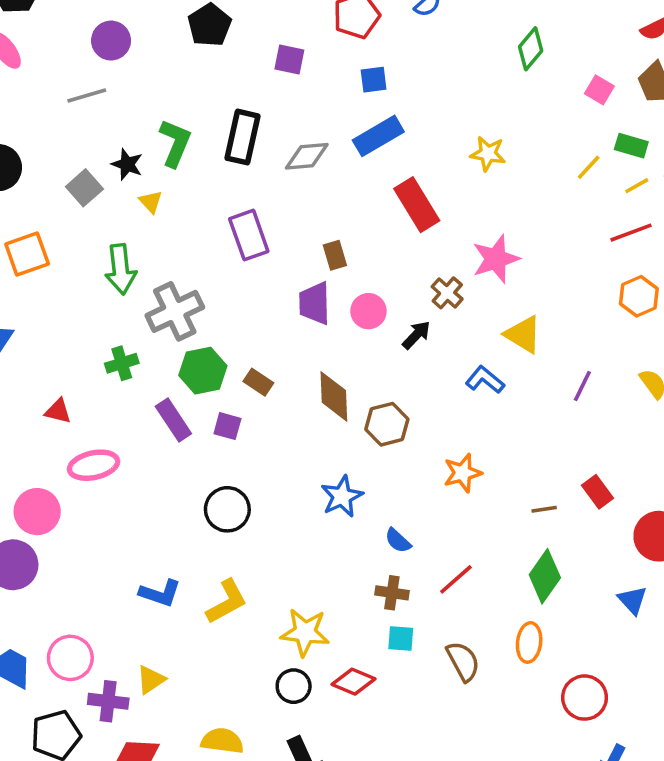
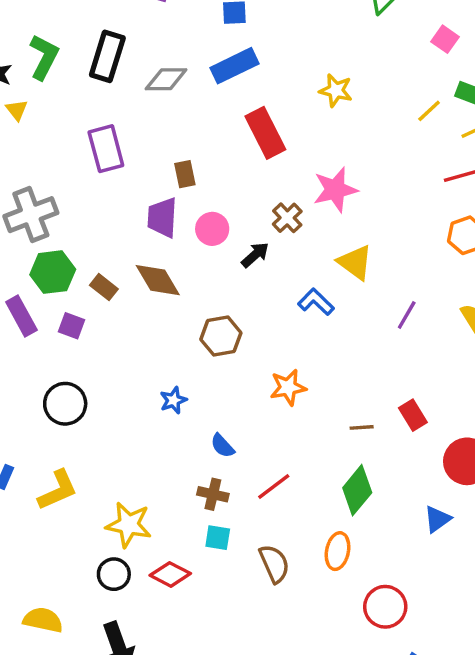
brown diamond: (334, 396) -> (158, 280), moved, turned -33
blue star: (342, 496) -> (173, 400), size x0.7
blue triangle: (632, 600) -> (437, 519), turned 32

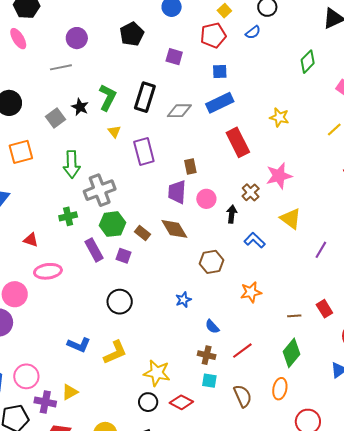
yellow triangle: (17, 110) -> (114, 132), moved
black arrow: (255, 255) -> (232, 214), turned -42
blue L-shape: (316, 302) -> (255, 240), moved

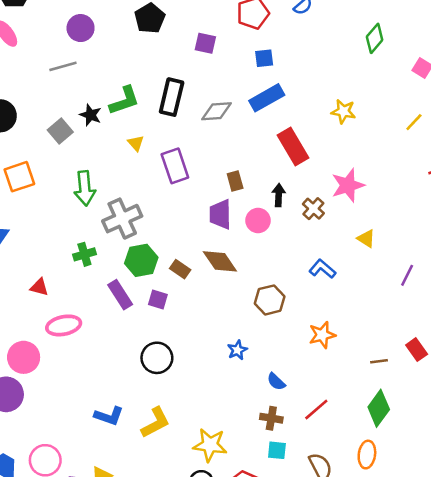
green L-shape: (107, 97) -> (124, 101), turned 48
black arrow: (232, 214) -> (279, 195), moved
yellow triangle: (291, 219) -> (366, 239), size x0.7

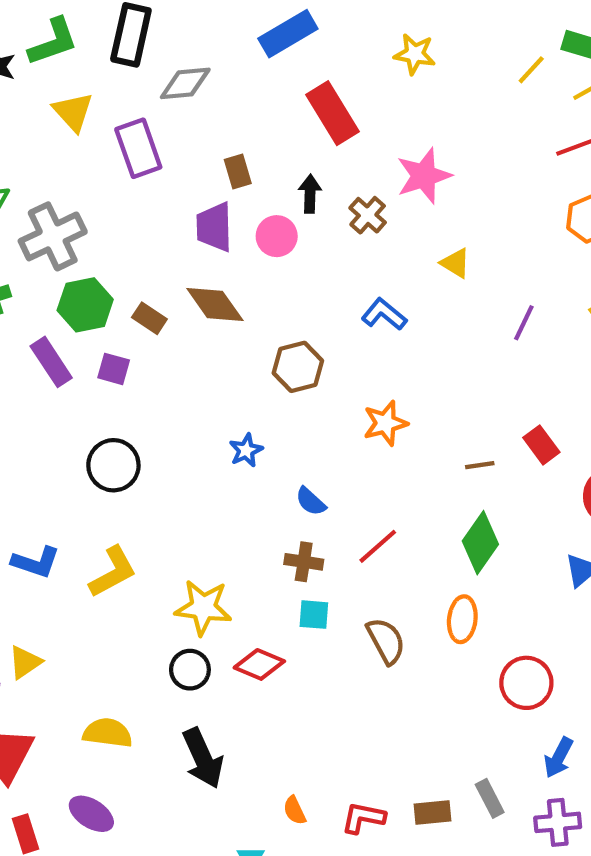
gray diamond: (216, 111) -> (185, 83), moved
yellow triangle: (136, 143) -> (73, 112), size x1.5

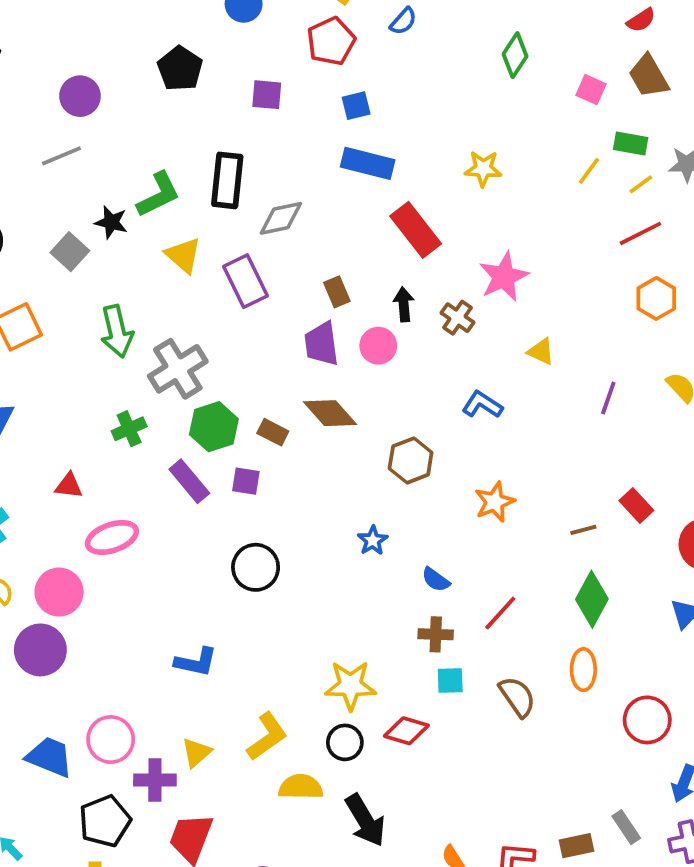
blue rectangle: (288, 34) -> (368, 163), turned 51
yellow L-shape: (113, 572) -> (267, 736), moved
yellow semicircle: (108, 733) -> (301, 787), moved

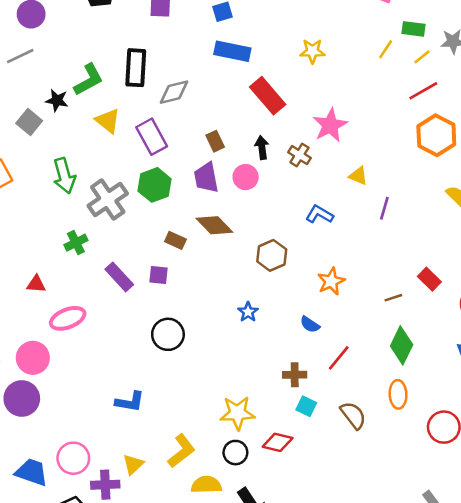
orange hexagon: (656, 298) -> (436, 135), size x1.4
purple line: (608, 398) -> (384, 208), moved
green hexagon: (214, 427) -> (155, 185), moved
blue semicircle: (436, 580) -> (310, 324), moved
cyan square: (450, 681) -> (306, 406), turned 30

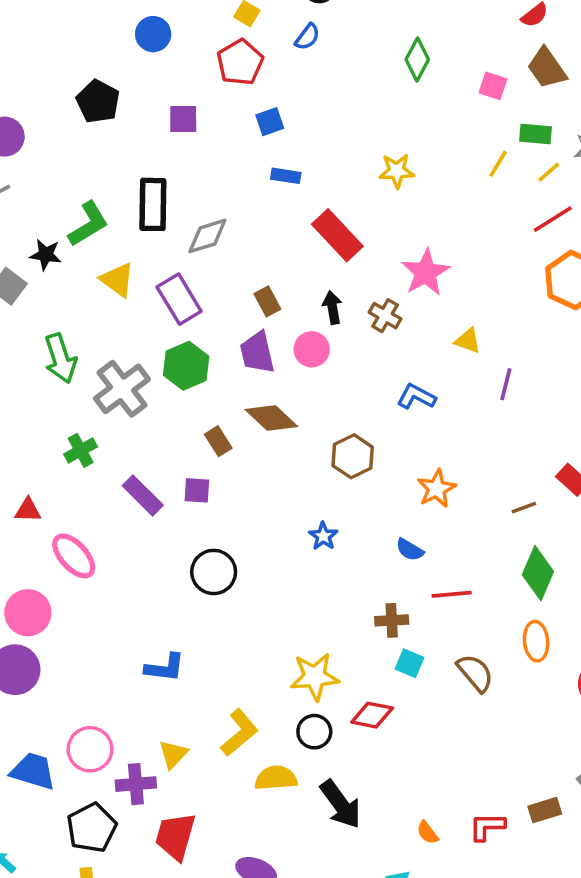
blue rectangle: (232, 51) -> (286, 176), size x0.6
brown rectangle: (175, 240) -> (218, 441), turned 36
pink ellipse: (68, 318) -> (74, 556), turned 72
red line: (339, 358) -> (452, 594), turned 48

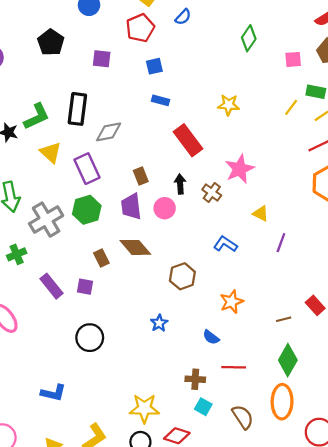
pink square: (493, 86) -> (293, 59), turned -30
orange ellipse: (536, 641) -> (282, 402), size x1.4

